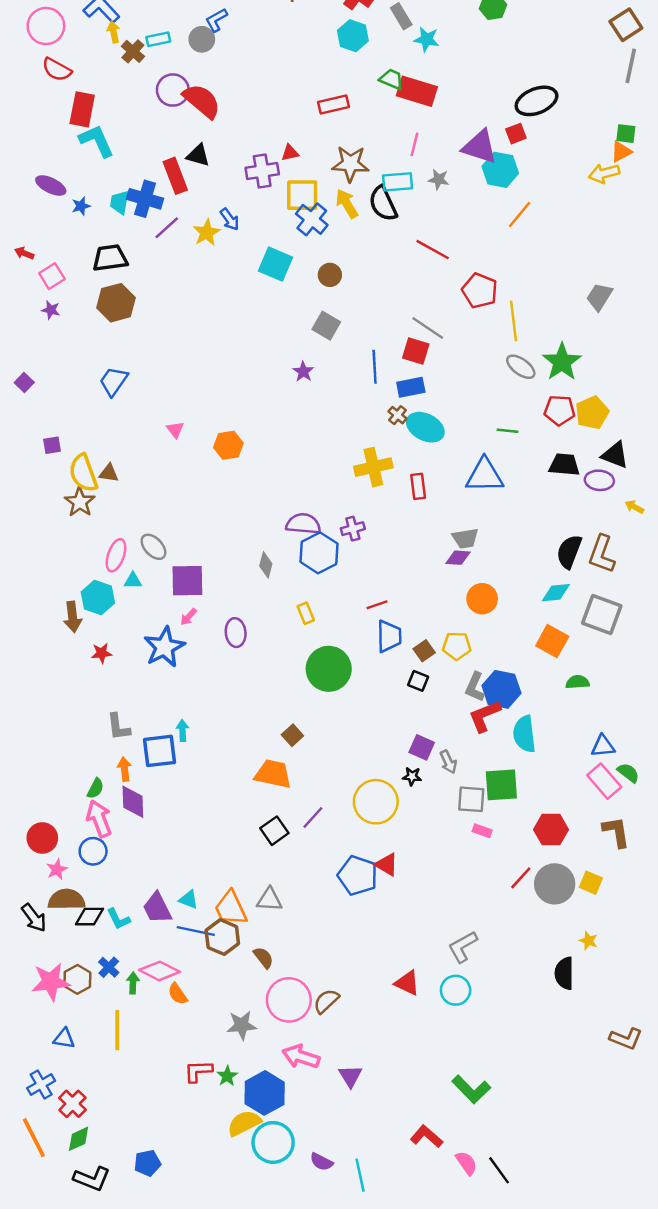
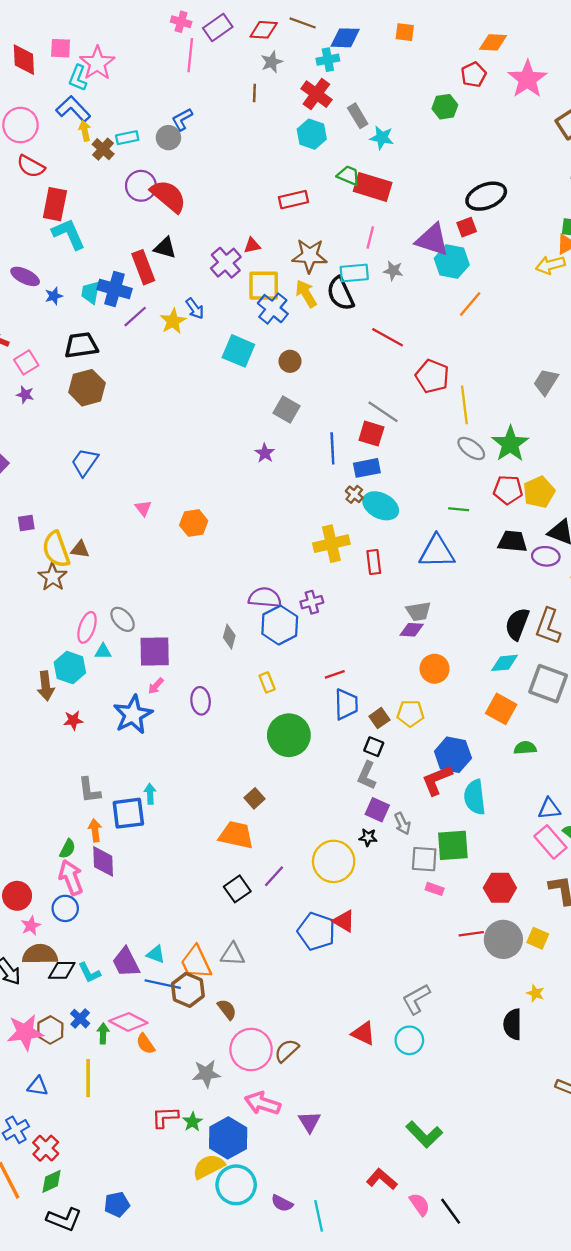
purple cross: (262, 171) -> (226, 263), turned -32
gray L-shape: (475, 687) -> (367, 775), moved
red line: (521, 878) -> (471, 934), turned 40

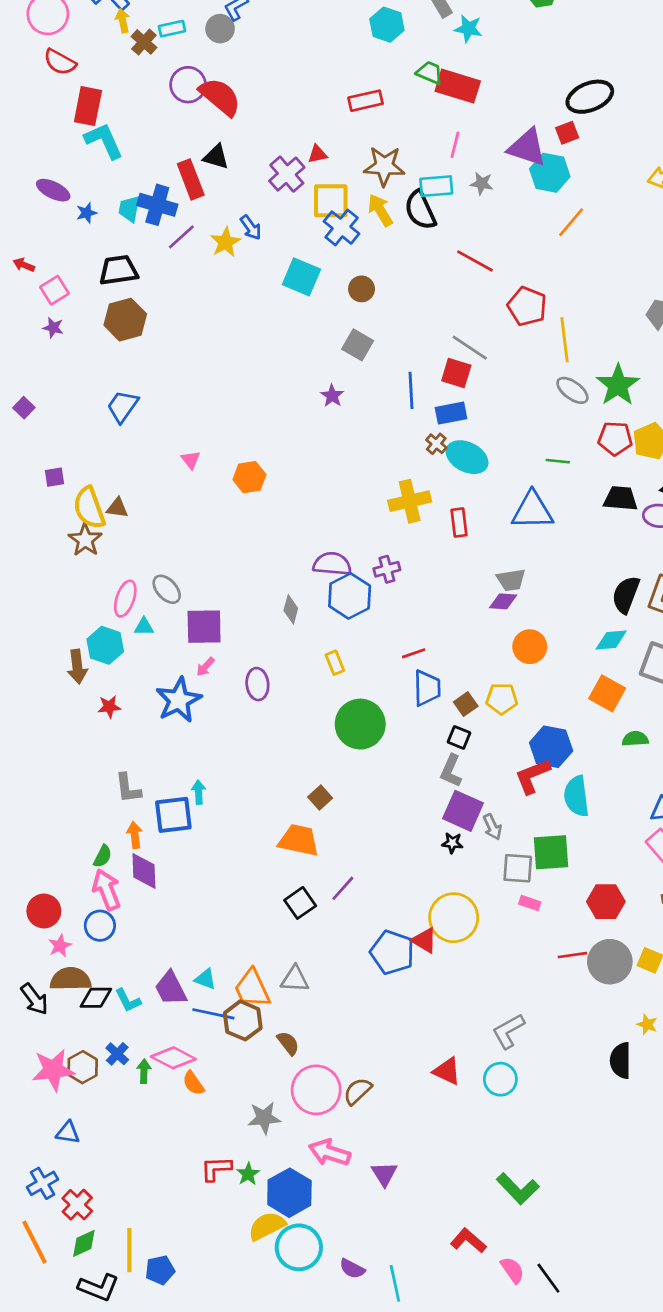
purple square: (377, 810) -> (463, 811), size x1.4
yellow circle: (334, 861) -> (454, 918), moved
yellow line: (88, 1078) -> (129, 1250), moved

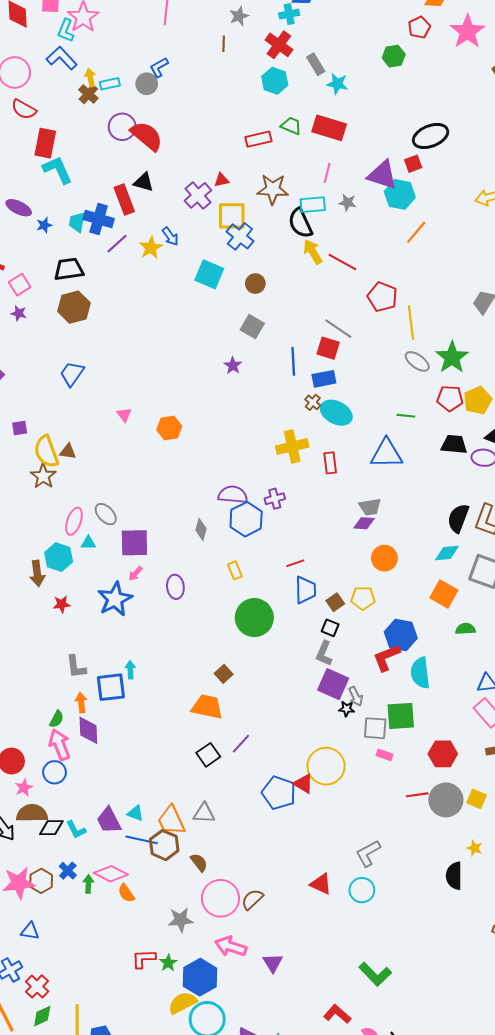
yellow arrow: (123, 21) -> (90, 78), moved
green trapezoid: (430, 73) -> (291, 126), moved
yellow arrow: (380, 210) -> (313, 252), moved
black star: (452, 843) -> (347, 709), moved

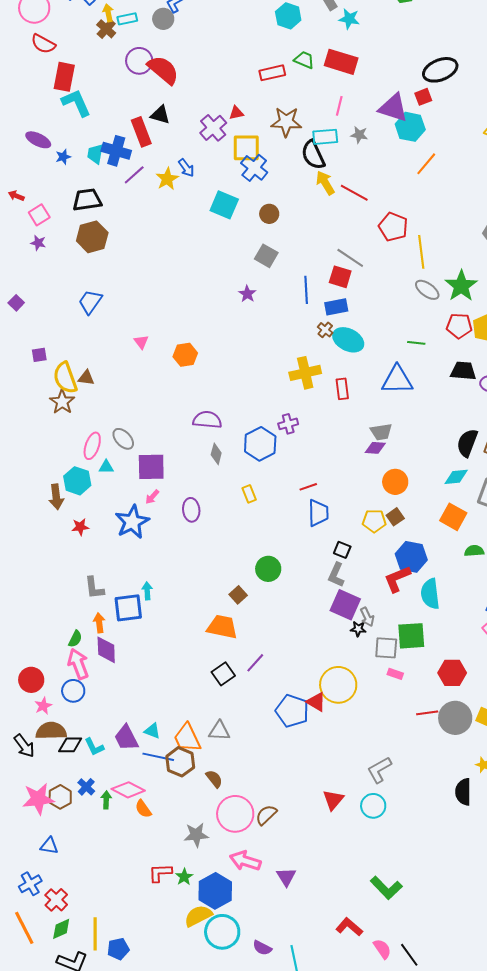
purple semicircle: (233, 495) -> (207, 420), moved
brown square: (335, 602) -> (395, 517), moved
green circle: (254, 618) -> (268, 569), moved, size x0.7
red triangle: (321, 884) -> (333, 800), turned 45

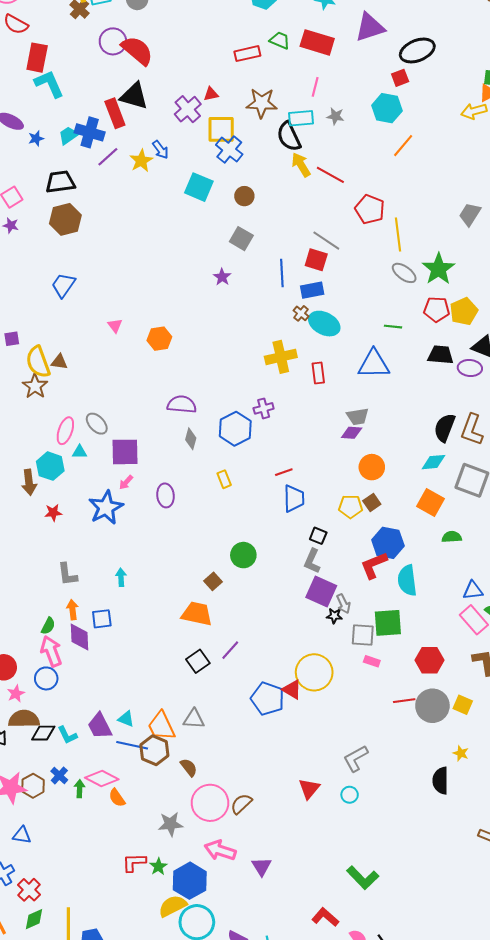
purple triangle: (393, 108) -> (370, 27), moved, turned -36
black triangle: (160, 115) -> (134, 96), size x1.4
cyan trapezoid: (95, 154) -> (68, 135), turned 45
blue square: (128, 608) -> (102, 619), moved, size x0.7
cyan circle: (373, 806) -> (350, 795), size x0.7

